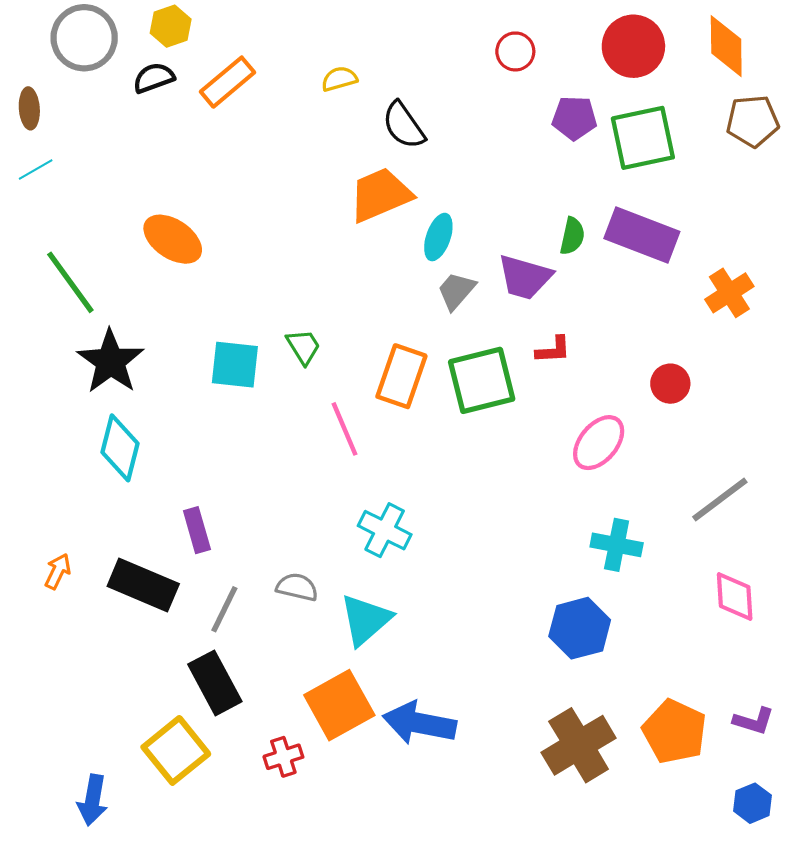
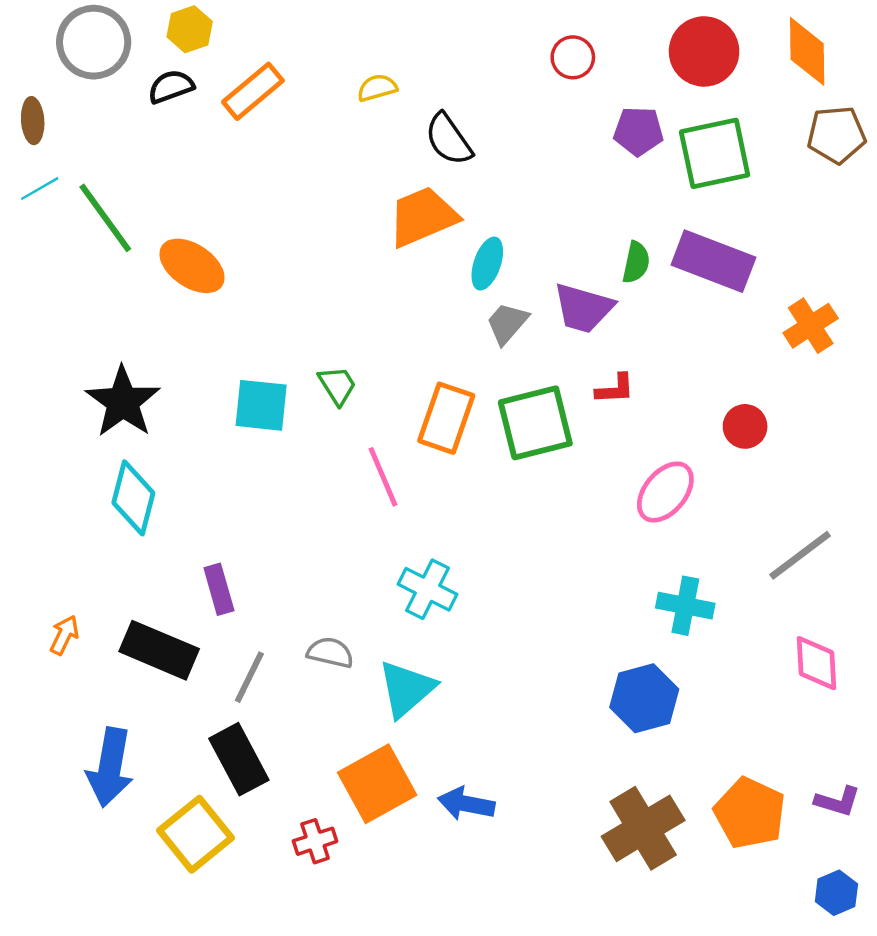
green line: (70, 282) -> (105, 218), moved
blue arrow: (419, 723) -> (466, 804), size x0.7
blue arrow: (93, 800) -> (110, 767), moved, size x1.4

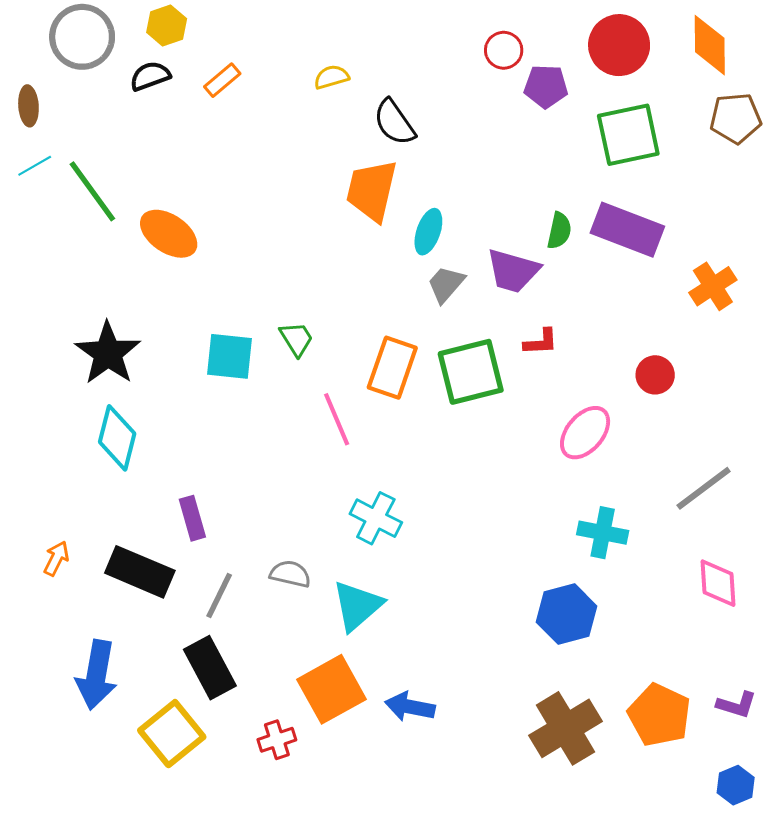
orange rectangle: (253, 91) -> (222, 80), size x0.7
purple pentagon: (638, 131) -> (546, 86), moved
orange trapezoid: (423, 217) -> (372, 190), turned -54

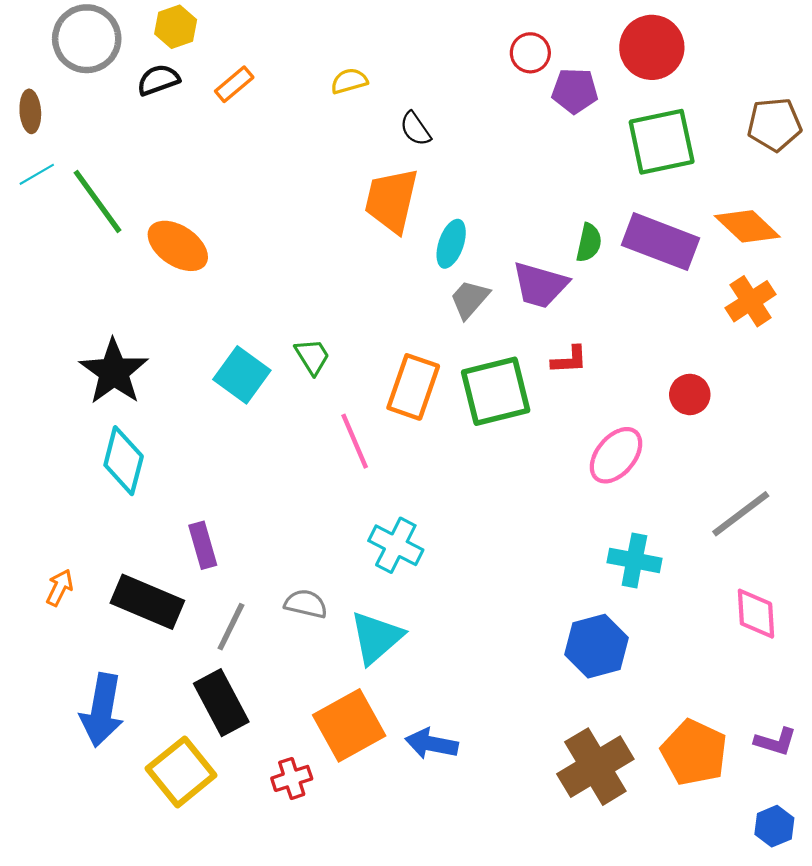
orange diamond: (710, 45) -> (747, 226), moved, turned -46
black semicircle: (394, 122) -> (415, 129), size x0.7
cyan square: (229, 356) -> (242, 375), turned 30

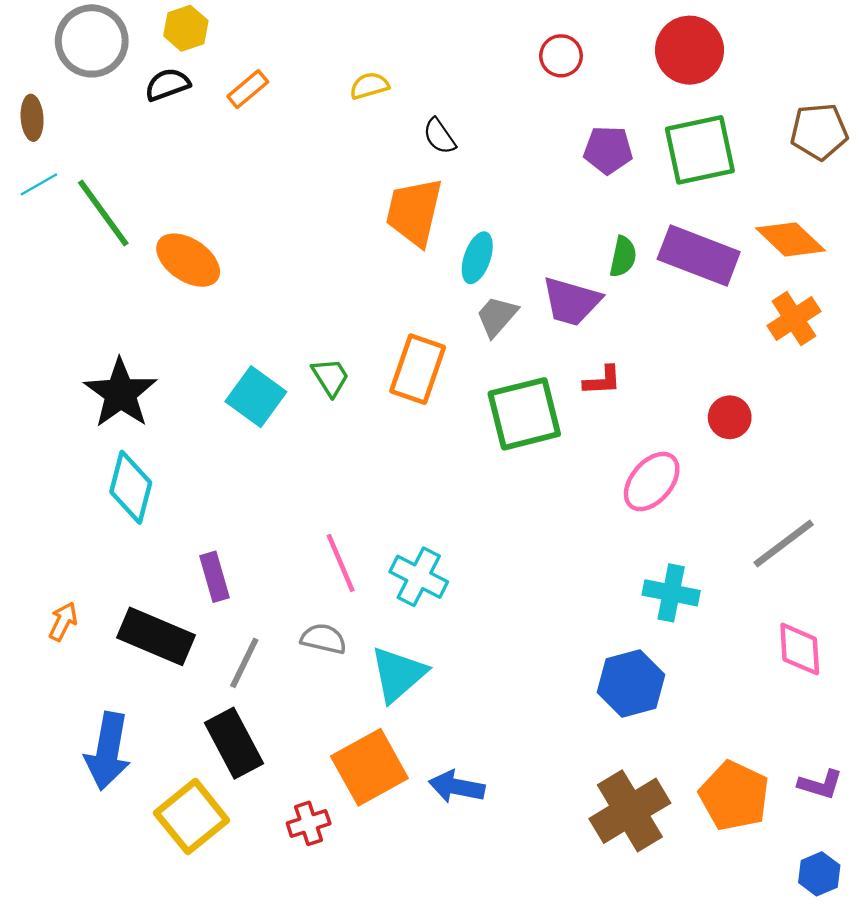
purple pentagon: (575, 91) -> (608, 150), moved
orange rectangle: (413, 387) -> (418, 369), moved
pink line: (355, 441) -> (341, 563), moved

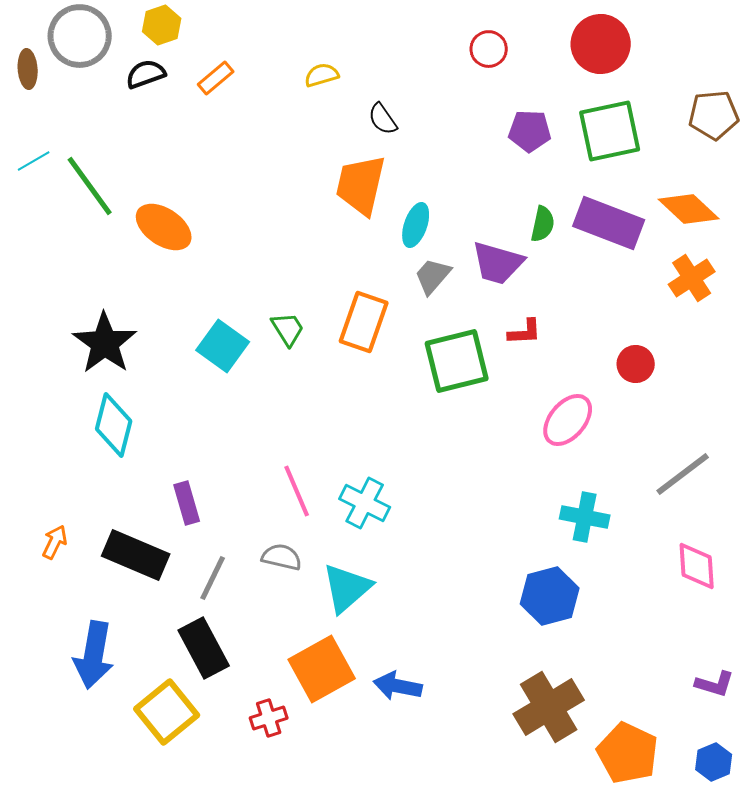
brown ellipse: (32, 118) -> (28, 69), moved
orange pentagon: (734, 796) -> (628, 753), moved

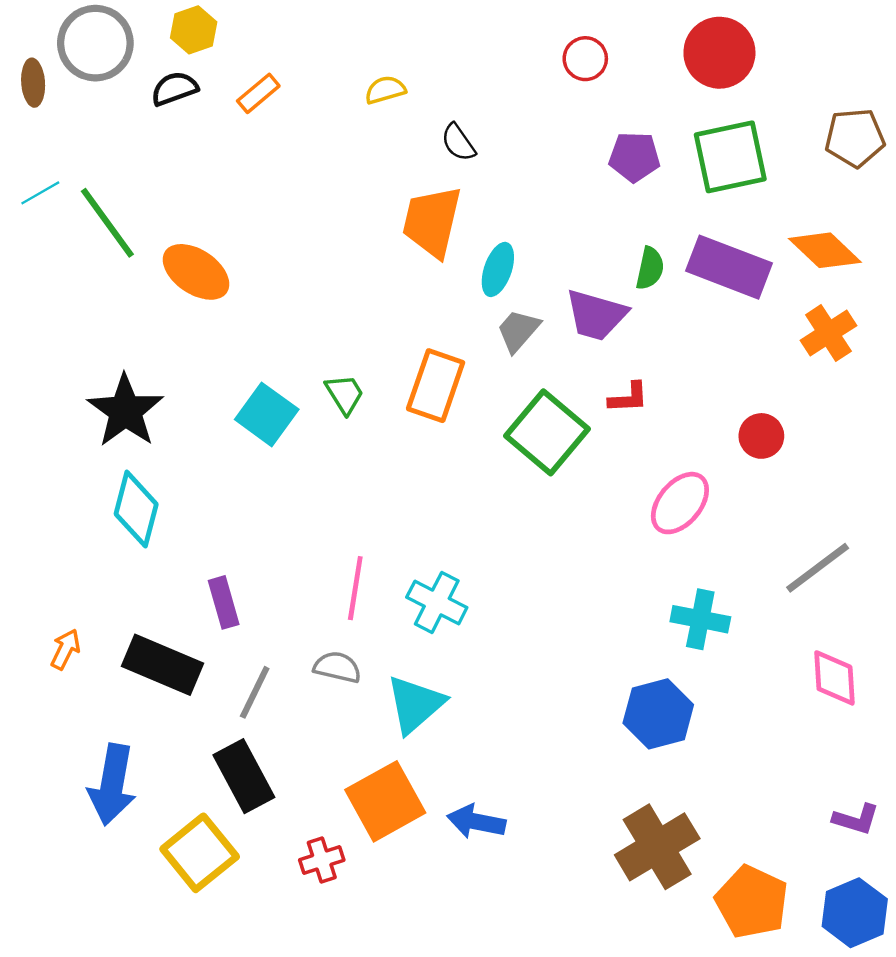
green square: (457, 361) -> (547, 432), turned -36
pink line: (297, 491) -> (355, 588), turned 32
blue hexagon: (714, 762) -> (855, 913), size x1.5

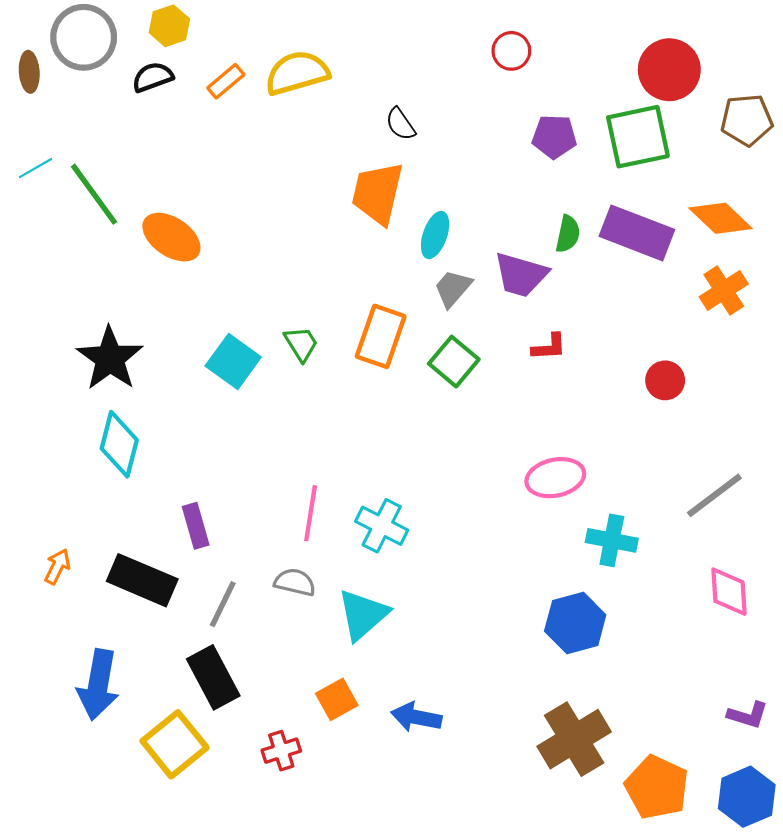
red circle: (719, 53) -> (669, 70), moved
yellow semicircle: (385, 90) -> (297, 73), moved, size x1.8
green square: (547, 432) -> (454, 362), moved, size x0.7
pink ellipse: (680, 503) -> (555, 478), moved, turned 38
orange square: (385, 801) -> (337, 699), size x0.6

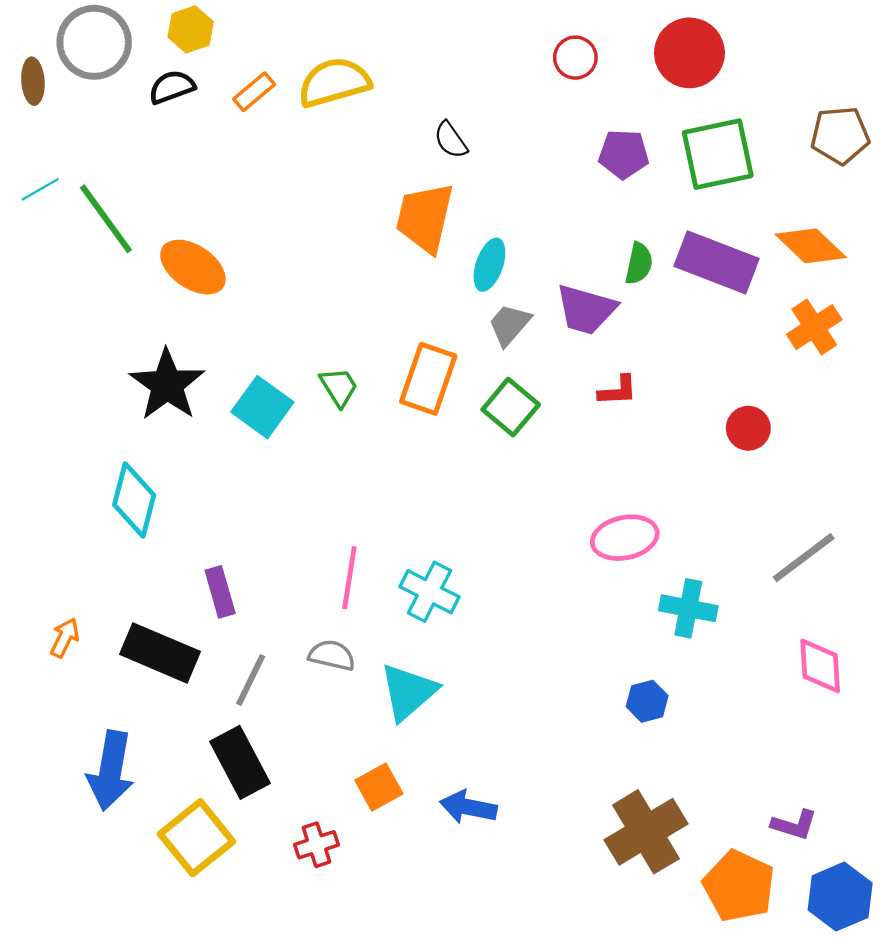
red circle: (669, 70) -> (689, 53), moved
black star: (110, 358) -> (167, 385), moved
blue hexagon: (575, 623) -> (647, 701), size x0.6
purple L-shape: (748, 715) -> (794, 825), moved

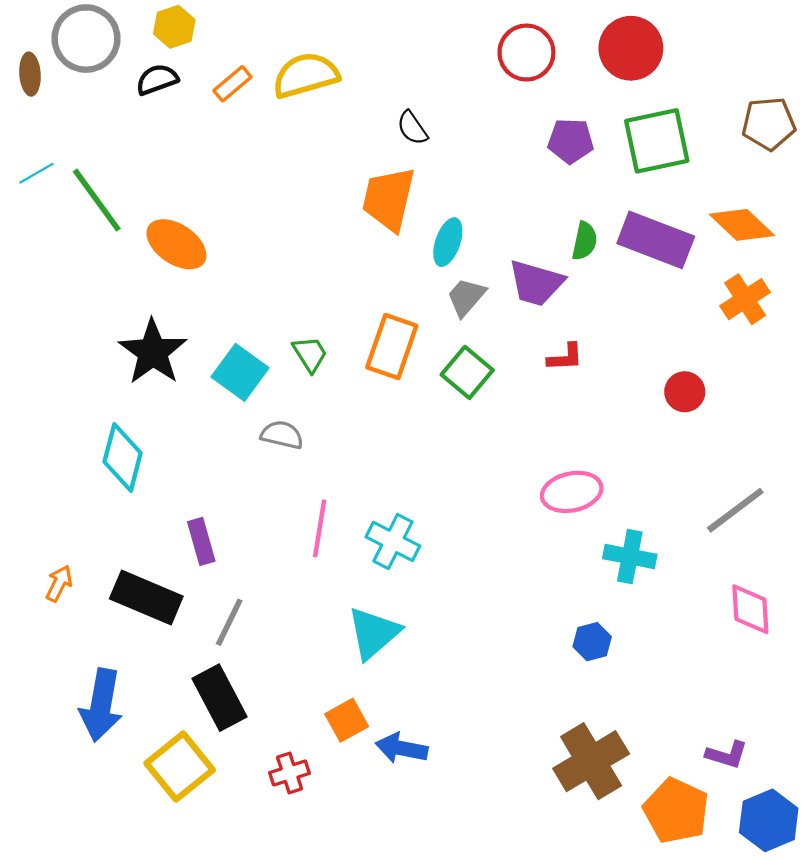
red circle: (575, 58) -> (526, 53), size x1.4
gray semicircle: (332, 655) -> (282, 435), moved
blue arrow: (468, 807) -> (402, 748), moved

